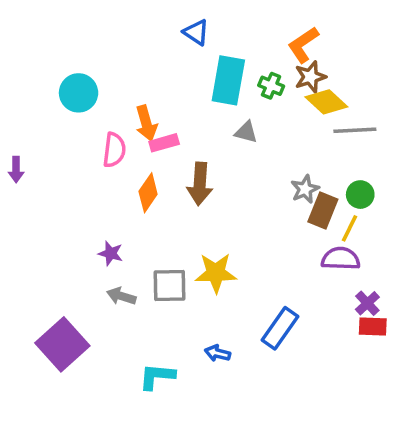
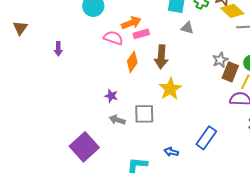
orange arrow: (146, 123) -> (131, 23), turned -96
pink semicircle: (114, 150) -> (113, 38), turned -78
yellow star: (216, 273) -> (170, 89), moved, turned -30

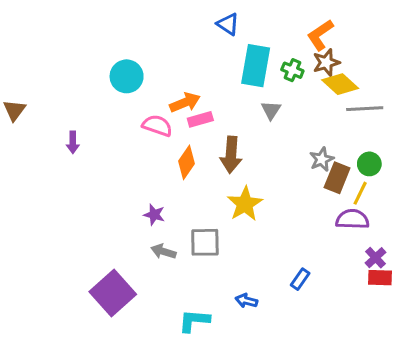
gray triangle: (187, 28) -> (271, 110), turned 48
blue rectangle: (206, 138) -> (300, 279), size x0.6

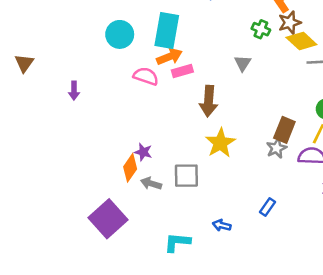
cyan rectangle: (256, 66) -> (167, 30), moved
gray star: (322, 159) -> (277, 148), moved
orange diamond: (186, 162) -> (130, 168), moved
brown rectangle: (337, 178) -> (284, 130), moved

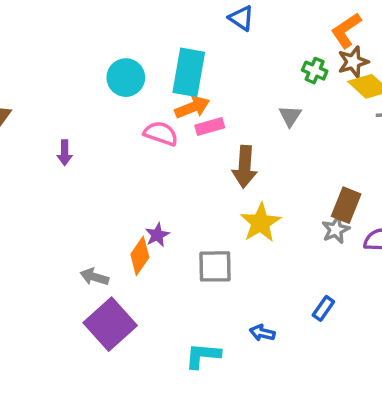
purple star: (143, 152) -> (157, 235), turned 30
gray arrow: (151, 183) -> (94, 277), moved

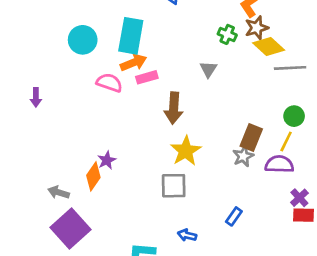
gray square: (215, 266) -> (174, 186), moved

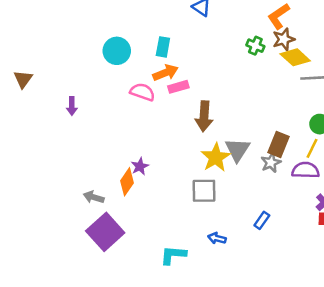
cyan rectangle: (131, 36) -> (163, 47), size x0.6
gray triangle: (208, 69) -> (237, 150), moved, size x1.5

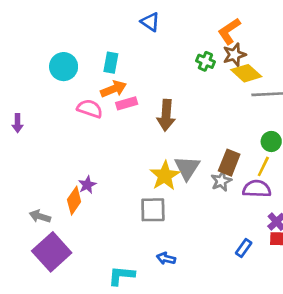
brown arrow: (204, 116) -> (166, 115), moved
blue rectangle: (262, 220) -> (244, 248), moved

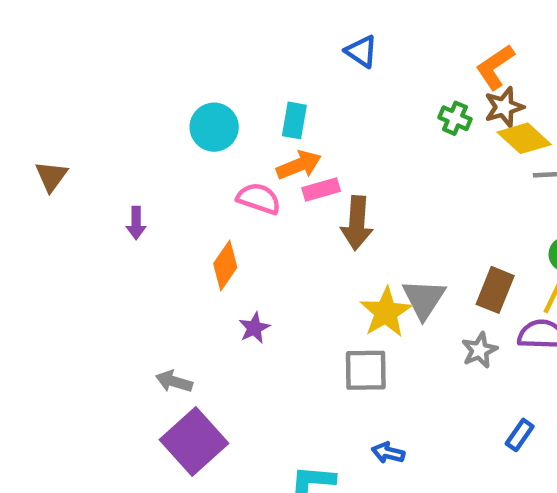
brown arrow: (166, 115) -> (357, 223), moved
gray star: (221, 181) -> (480, 350), moved
orange diamond: (74, 201) -> (225, 265), moved

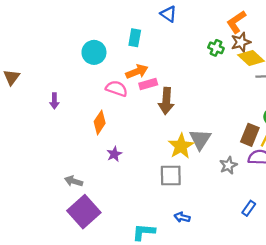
cyan rectangle: (294, 120) -> (135, 38), moved
brown rectangle: (495, 290) -> (250, 135), moved

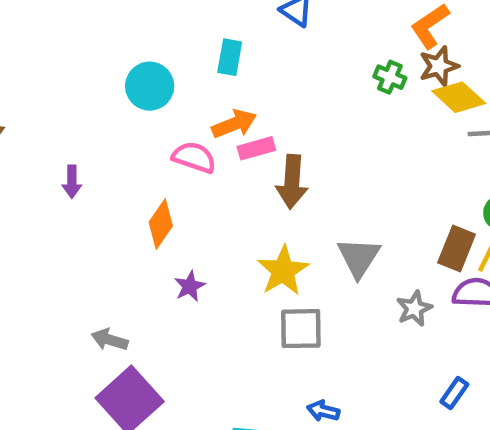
yellow star: (181, 146) -> (283, 271), moved

